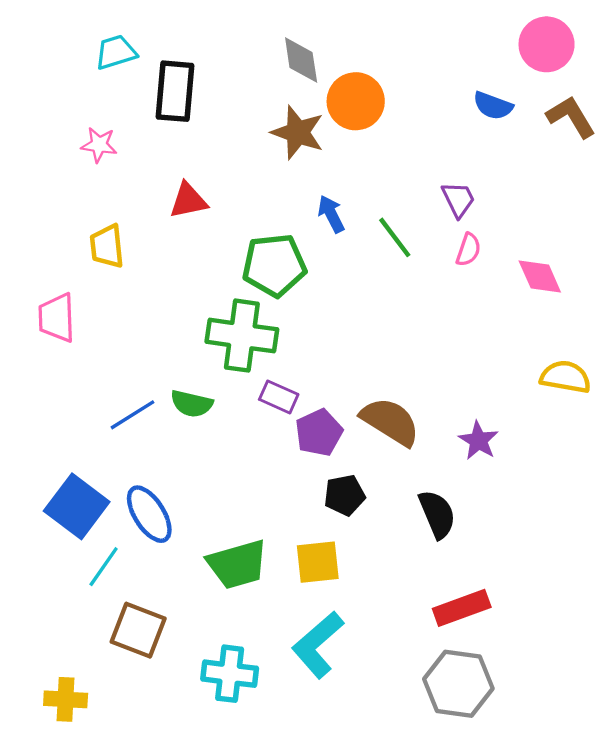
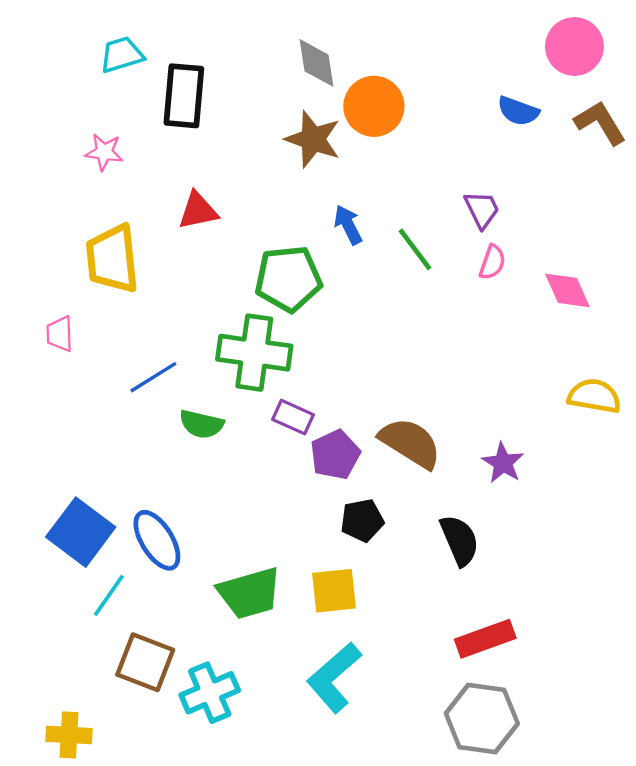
yellow trapezoid: (107, 246) -> (112, 259), size x1.5
pink trapezoid: (57, 318) -> (60, 334), size x0.7
blue line: (133, 415) -> (153, 377), moved
cyan cross: (230, 674) -> (210, 693), moved, turned -30

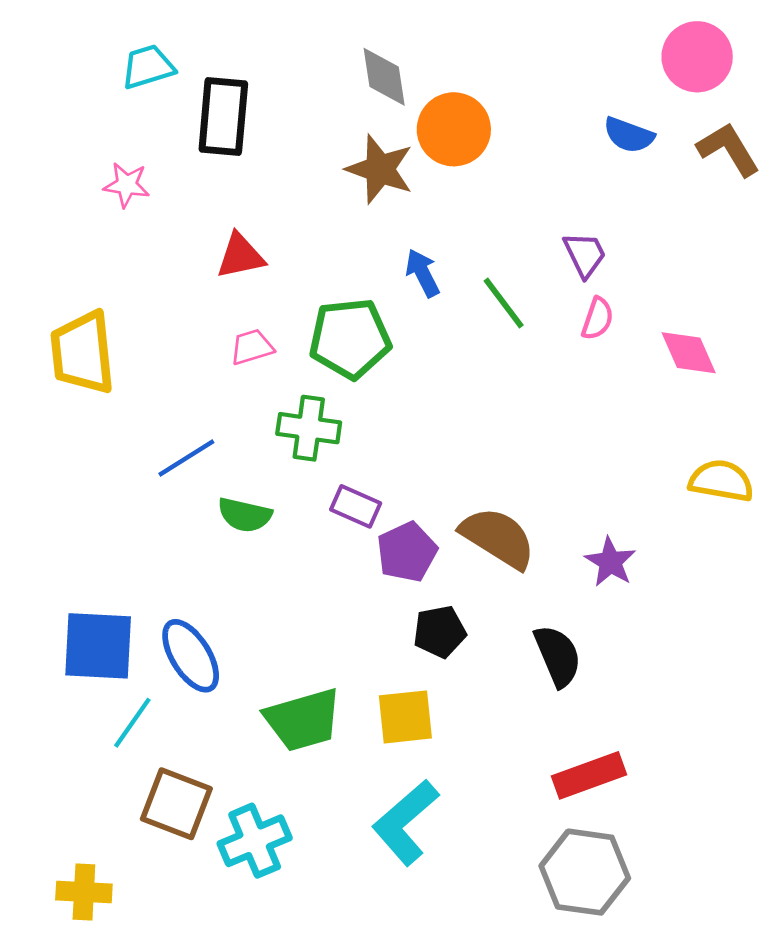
yellow trapezoid: (112, 259) -> (82, 353), moved
pink trapezoid: (60, 334) -> (252, 347), moved, turned 75
green cross: (254, 353) -> (309, 428), size x0.7
blue square: (81, 532) -> (98, 646), turned -34

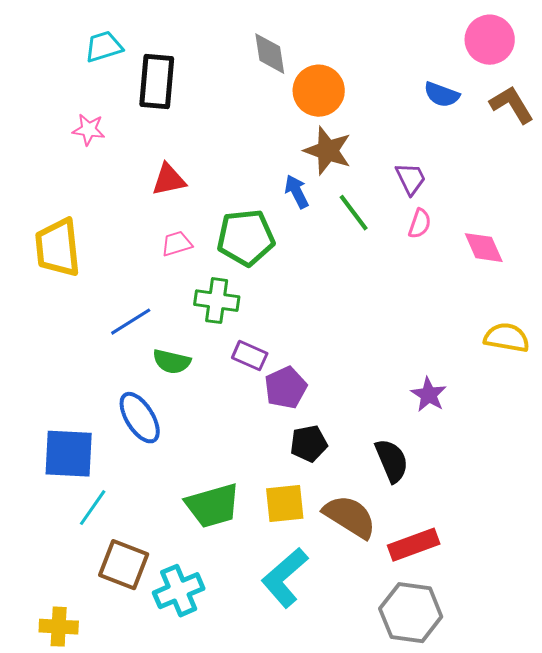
brown star: (380, 169) -> (328, 151), moved
brown semicircle: (498, 538) -> (350, 517), moved
blue ellipse: (191, 656) -> (140, 418), moved

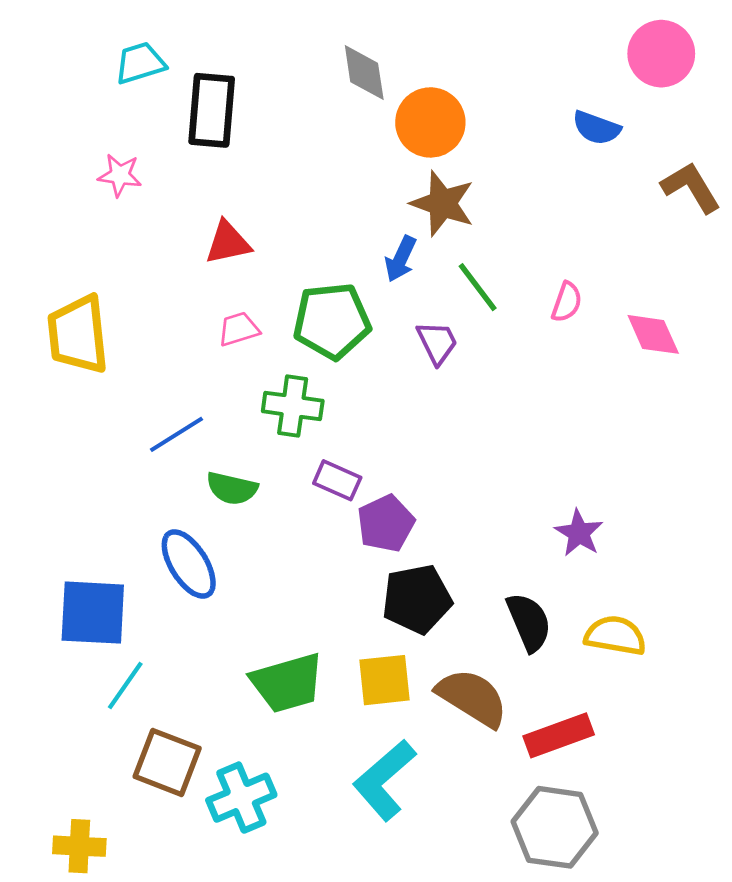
brown L-shape: (512, 105) -> (691, 187), moved
purple trapezoid: (411, 179) -> (437, 343), moved
blue arrow: (297, 192) -> (401, 259), turned -128
yellow semicircle: (507, 338) -> (615, 636), moved
black pentagon: (309, 444) -> (417, 599), size x1.4

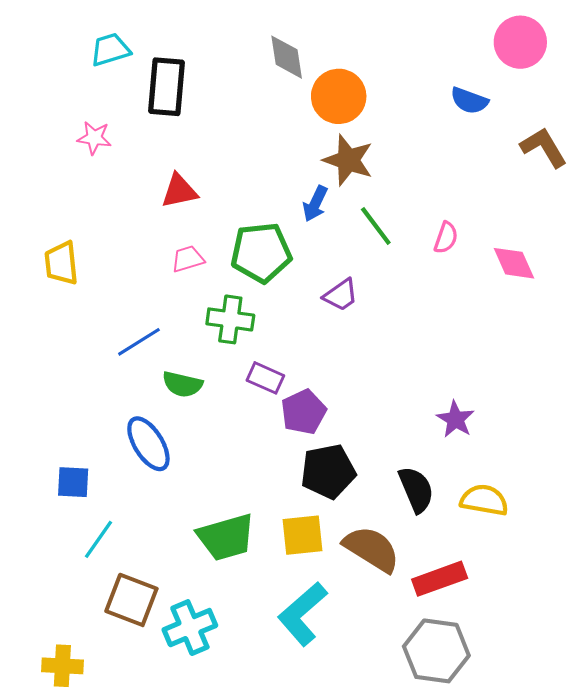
yellow trapezoid: (78, 334) -> (61, 263), size x0.7
purple trapezoid: (437, 343) -> (341, 295), moved, turned 81
blue square: (93, 613) -> (73, 482), size x0.6

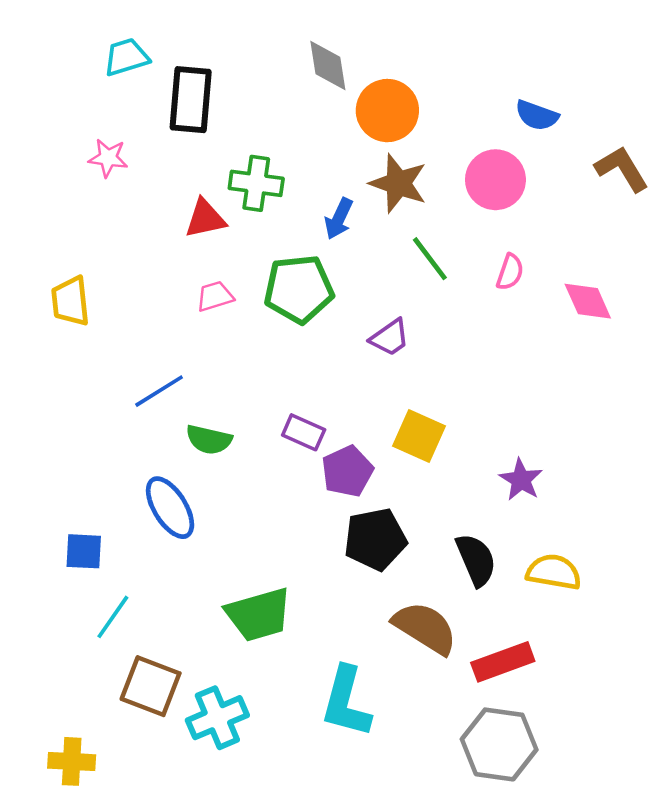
pink circle: (520, 42) -> (495, 180), moved
blue arrow: (315, 204) -> (339, 219), moved
green cross: (230, 319) -> (256, 183), moved
yellow square: (303, 535) -> (419, 436), moved, turned 30
cyan L-shape: (303, 614) -> (346, 702), turned -34

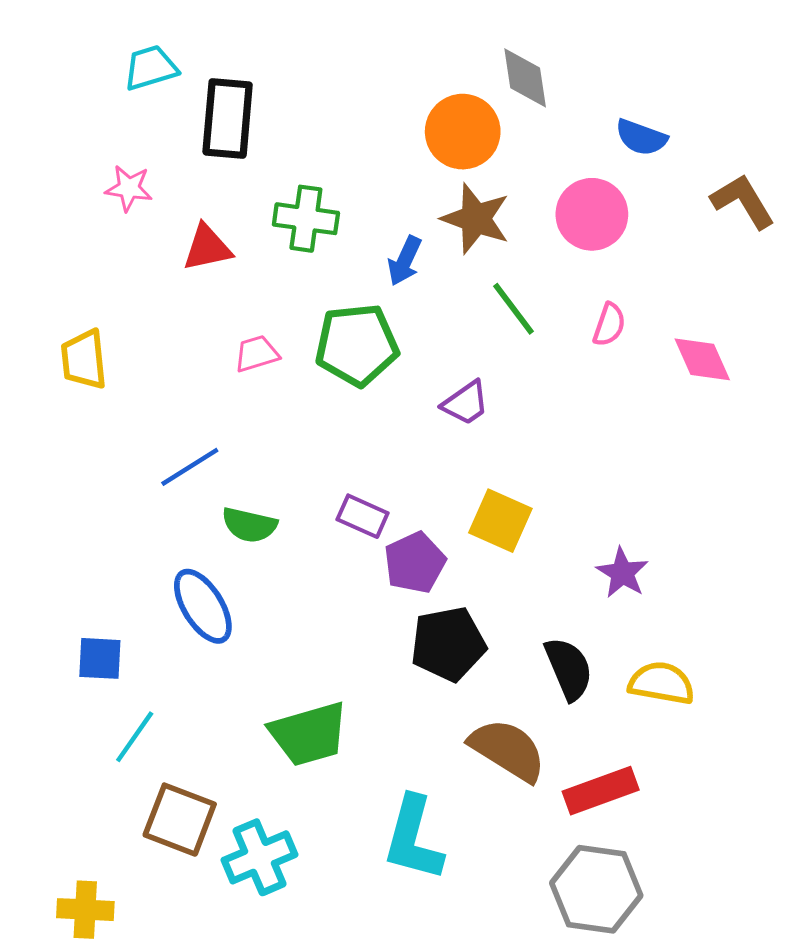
gray diamond: (328, 66) -> (525, 78), moved
red triangle: (205, 219) -> (207, 248), moved

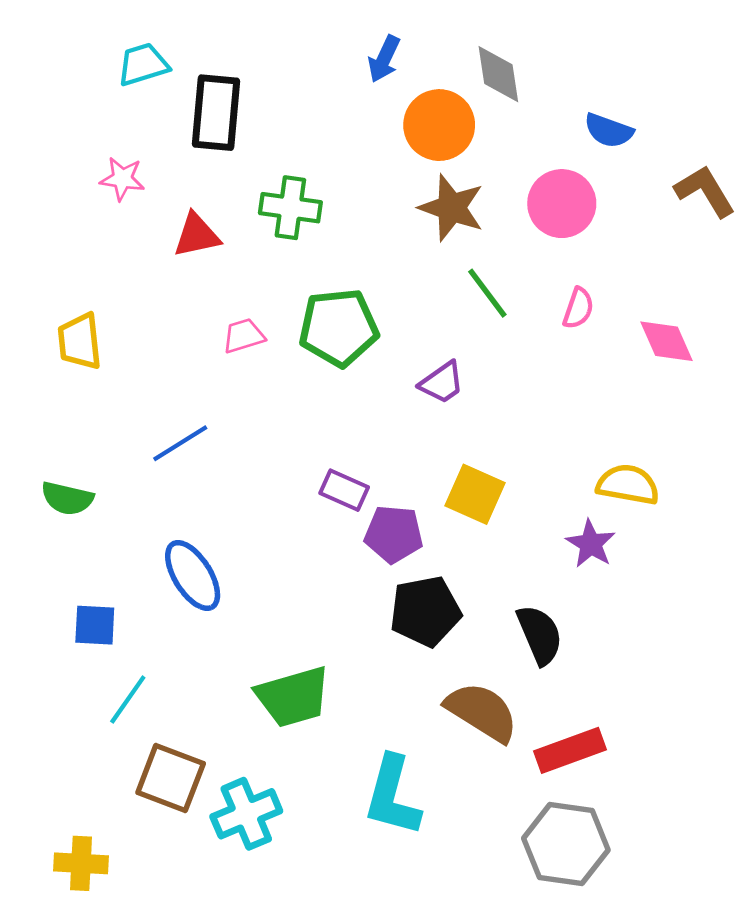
blue arrow: (405, 261) -> (384, 59), moved
green semicircle: (249, 525) -> (67, 498), moved
purple pentagon: (415, 563) -> (394, 534), turned 30
yellow semicircle: (662, 683) -> (628, 485), moved

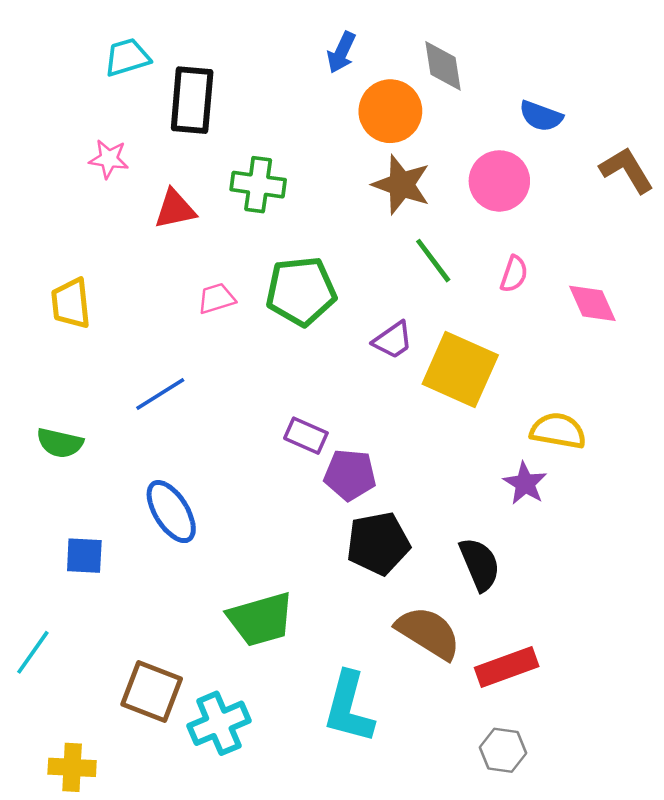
yellow square: (475, 494) -> (460, 370), moved, size x1.4
cyan line: (128, 699) -> (33, 652), moved
gray hexagon: (566, 844) -> (503, 750), size x0.6

